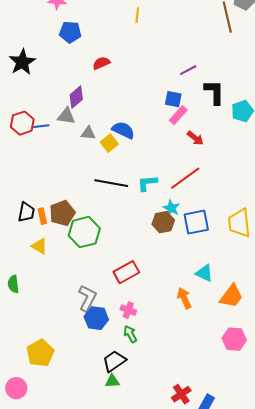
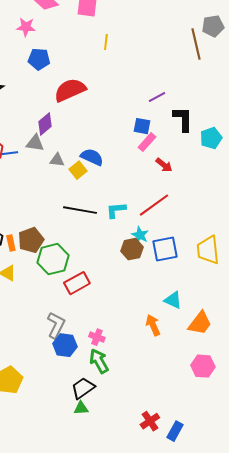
red semicircle: (101, 63) -> (70, 90), size x1.8
red rectangle: (126, 272) -> (77, 283), moved
green arrow: (130, 334) -> (99, 361), size x1.4

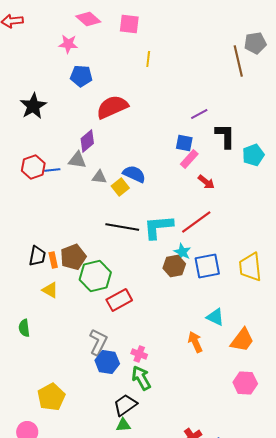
cyan L-shape: (116, 210) -> (158, 227), size x1.5

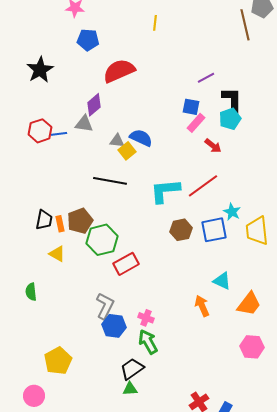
cyan pentagon: (253, 155) -> (230, 119), moved
gray triangle: (99, 177) -> (117, 141), moved
black line: (122, 227) -> (110, 181), moved
cyan star: (182, 252) -> (232, 212), moved

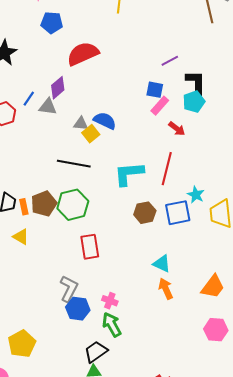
blue line: (59, 134) -> (29, 99), moved, turned -49
red line: (203, 186) -> (167, 169), turned -40
green hexagon: (102, 240) -> (73, 205), moved
red rectangle: (126, 264) -> (90, 247), turned -70
cyan triangle: (222, 281) -> (162, 264), moved

